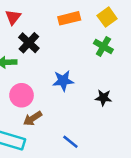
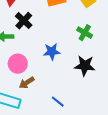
green cross: (103, 46) -> (85, 33), moved
black star: (103, 98) -> (85, 66), size x1.5

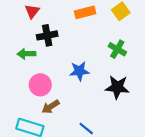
black cross: (24, 21) -> (47, 35), turned 36

